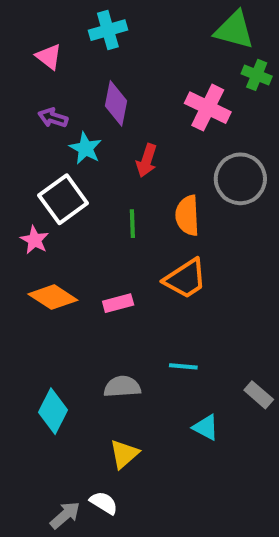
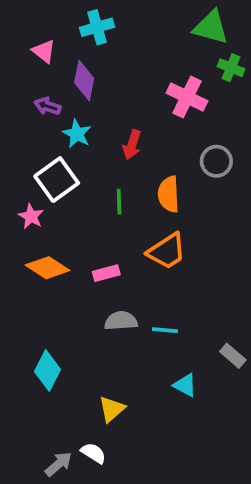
purple diamond: (116, 103) -> (84, 81), moved
gray circle: (240, 179) -> (216, 161), size x0.7
gray semicircle: (122, 387) -> (121, 321), moved

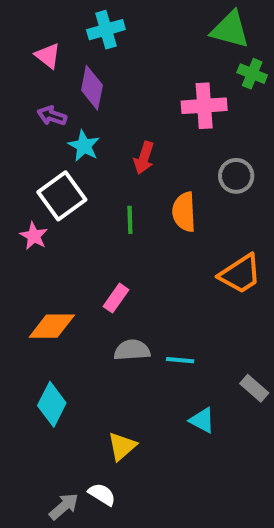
pink cross: (187, 97) -> (204, 106), turned -30
orange trapezoid: (167, 251) -> (240, 274), moved
orange diamond: (48, 268) -> (52, 326), moved, turned -33
pink rectangle: (106, 273) -> (116, 298), turned -40

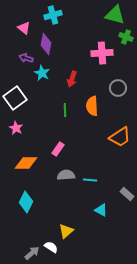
white square: (62, 196) -> (15, 98), moved
pink star: (34, 236) -> (16, 128), moved
yellow triangle: (122, 446) -> (66, 231), moved

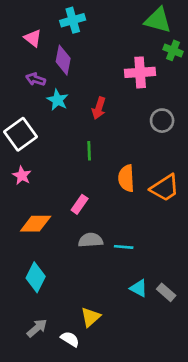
orange semicircle: (92, 106) -> (126, 178), moved
gray rectangle: (127, 194) -> (166, 292), moved
gray arrow: (32, 253) -> (37, 328), moved

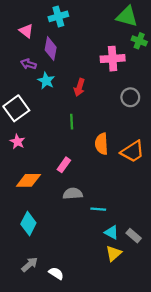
cyan line: (124, 247) -> (98, 209), moved
yellow triangle: (91, 317) -> (114, 253), moved

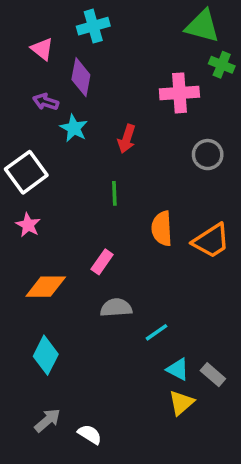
cyan line: (98, 209) -> (157, 332), turned -40

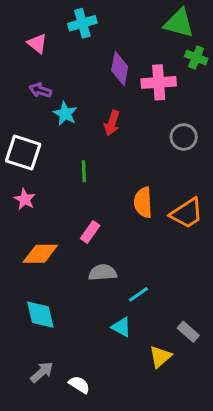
purple diamond: (81, 77) -> (120, 68), moved
white square: (26, 172) -> (23, 153), turned -36
green line: (114, 193) -> (84, 171), moved
cyan diamond: (46, 355) -> (40, 315), turned -40
cyan triangle: (178, 369) -> (121, 327), moved

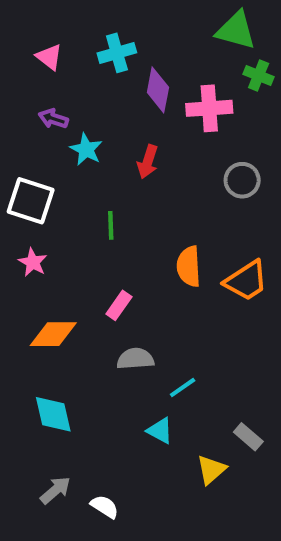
cyan cross: (82, 23) -> (117, 53), moved

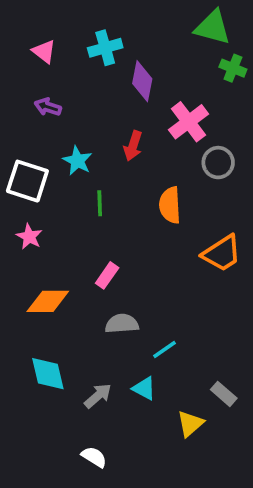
pink cross: (209, 108) -> (189, 122), moved, turned -33
cyan star: (86, 149) -> (77, 161), moved
orange semicircle: (189, 266) -> (170, 205), moved
gray arrow: (55, 490) -> (98, 396), moved

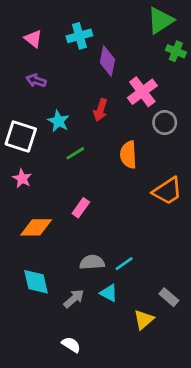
green triangle: (213, 27) -> (160, 20), turned -48
green line: (100, 203) -> (75, 153), turned 60
gray semicircle: (122, 324) -> (92, 262), moved

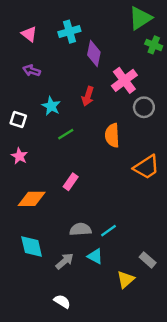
white square: (21, 136) -> (18, 119), size x0.6

